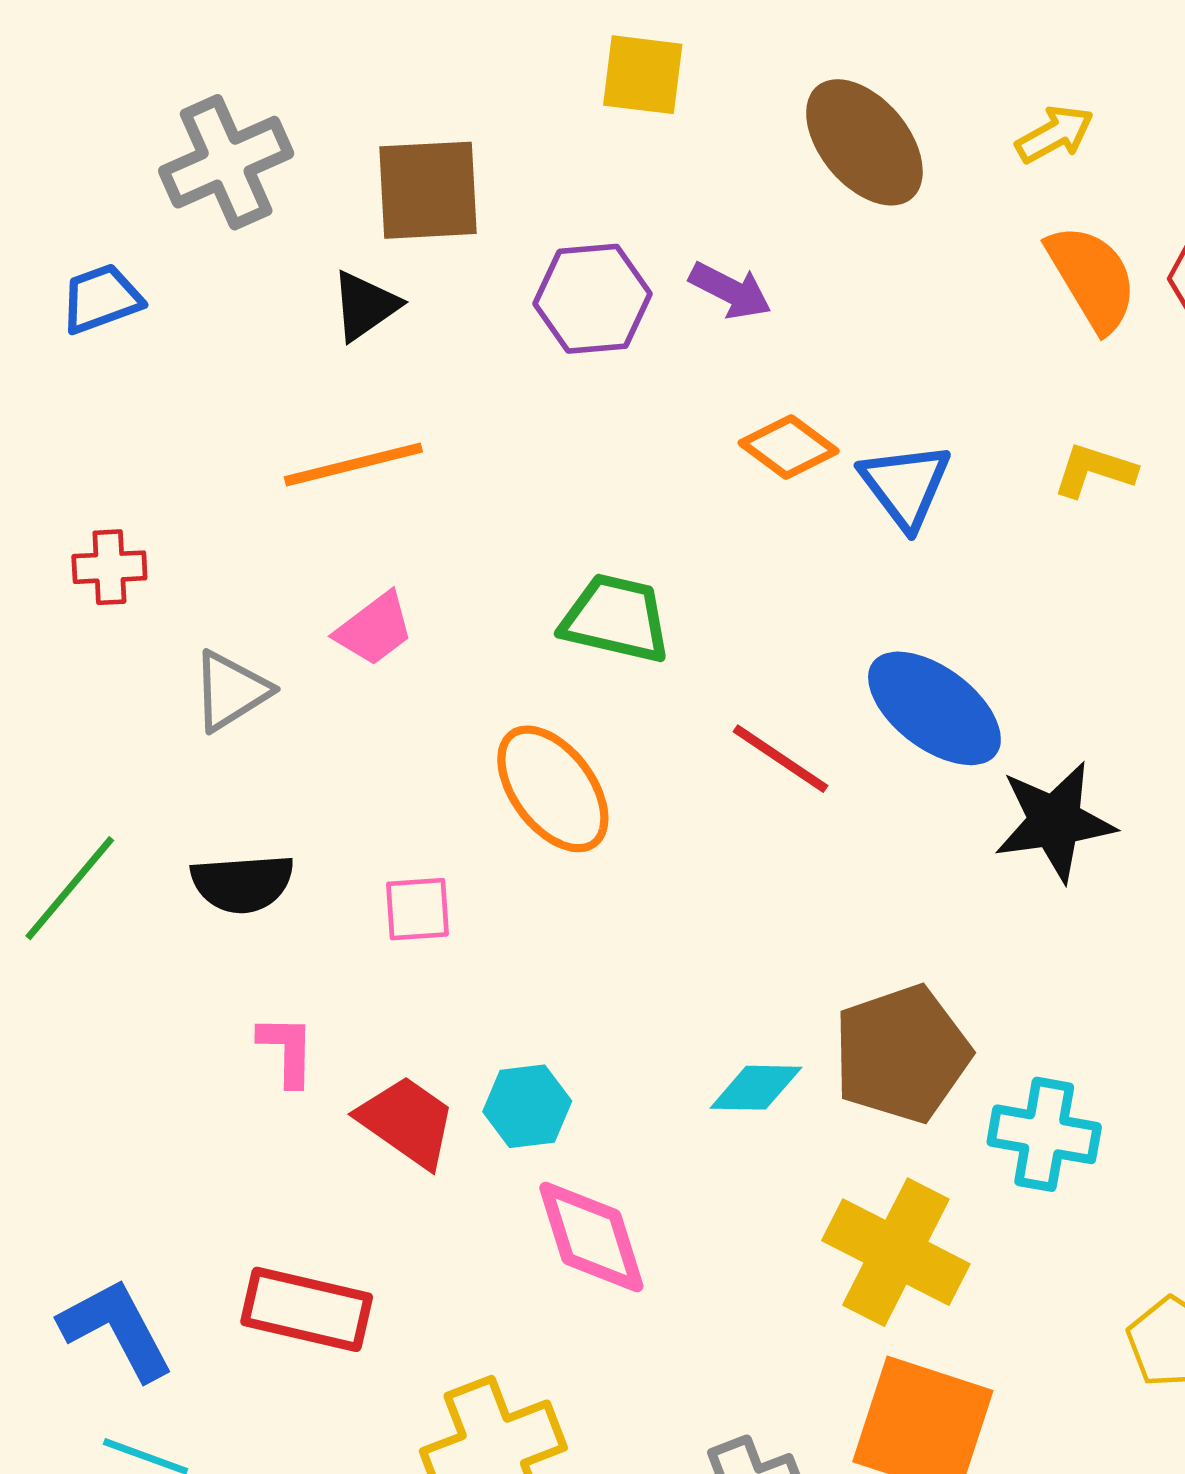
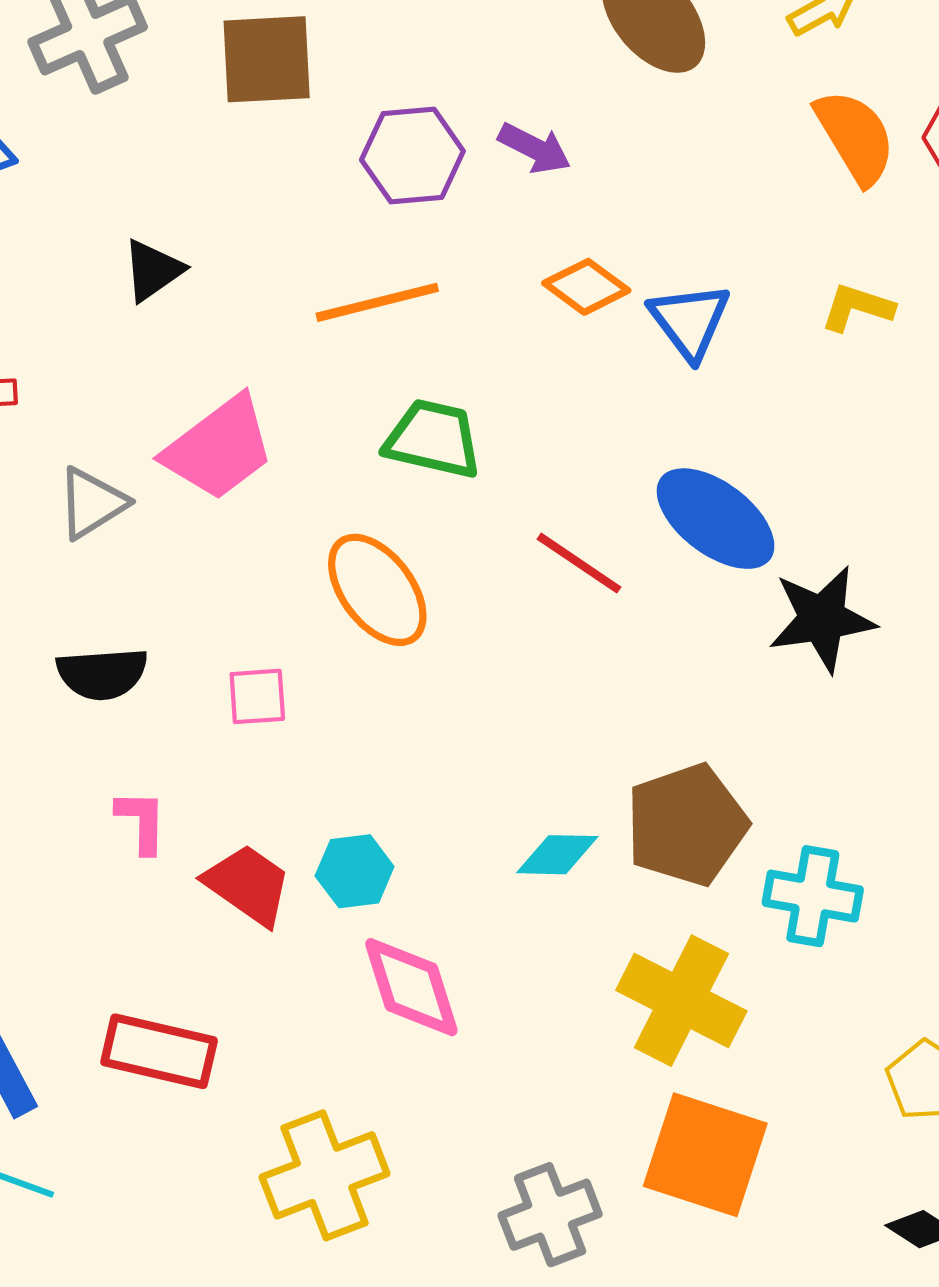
black triangle: (365, 306) -> (153, 270), moved
orange line: (353, 464) -> (377, 302), moved
pink trapezoid: (374, 629) -> (219, 448), size x1.6

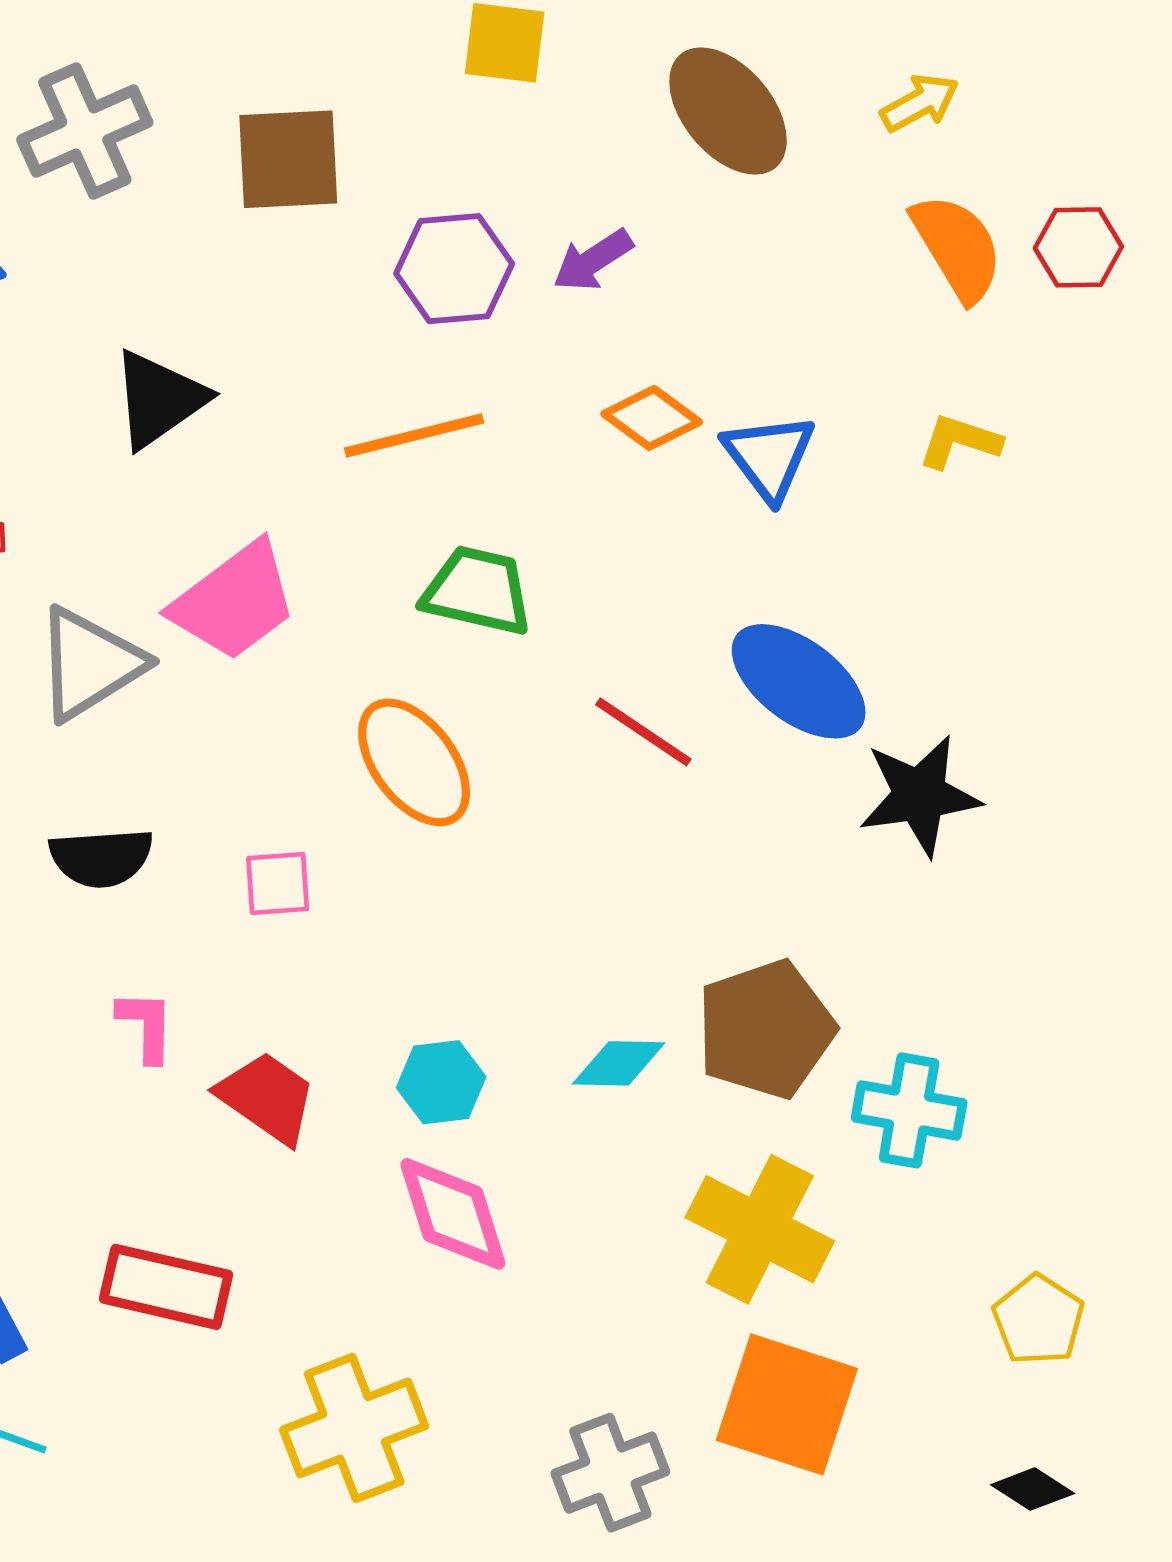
purple arrow: (535, 148) -> (593, 260), turned 120
black triangle: (153, 270) -> (159, 399), size x1.4
gray triangle: (92, 503) -> (90, 664), size x1.4
cyan hexagon: (355, 871) -> (441, 1082), moved

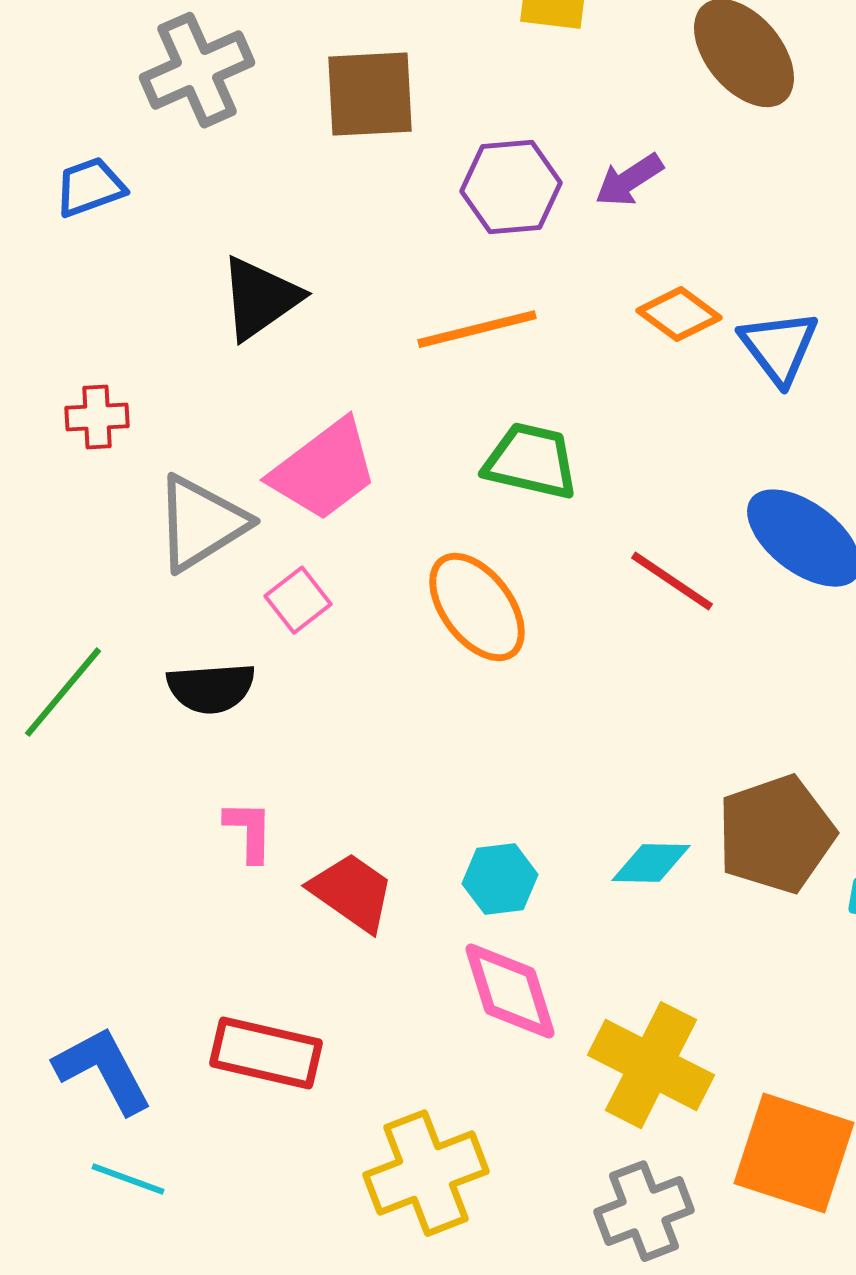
pink square: (278, 884) -> (298, 600), moved, turned -34
yellow cross: (760, 1229) -> (651, 1065), moved

